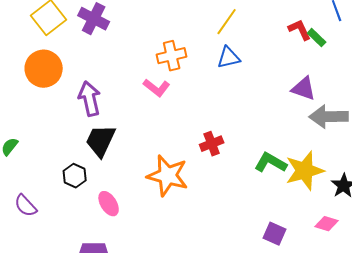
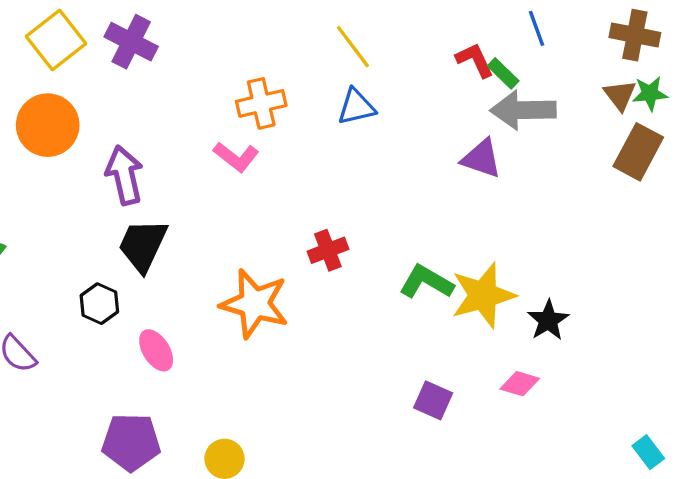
yellow line: (227, 22) -> (353, 47), turned -72
gray arrow: (329, 117) -> (523, 110), moved

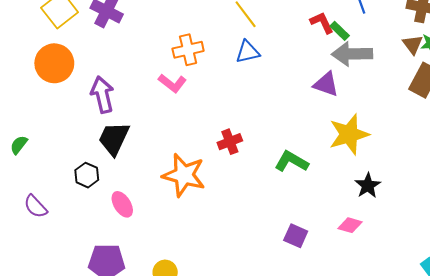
yellow star: (483, 295) -> (349, 134), moved

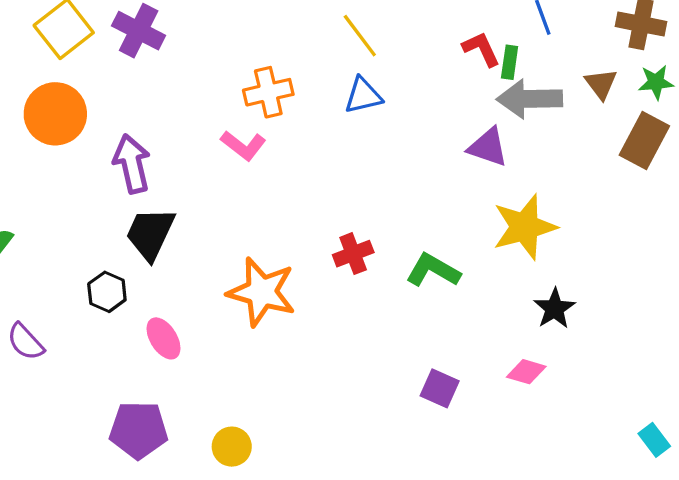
green rectangle: (340, 31) -> (510, 62), turned 54
brown triangle: (413, 44) -> (601, 84), moved
red cross: (230, 142) -> (353, 254), moved

